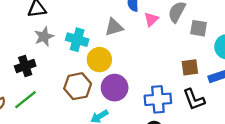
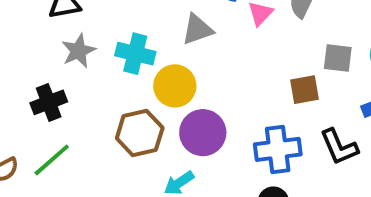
gray square: (199, 28) -> (338, 58), moved
brown square: (190, 67) -> (305, 90), moved

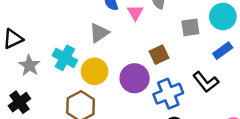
cyan cross: (135, 54) -> (65, 58), turned 30
brown square: (305, 90) -> (159, 55), moved
purple circle: (203, 133) -> (135, 78), moved

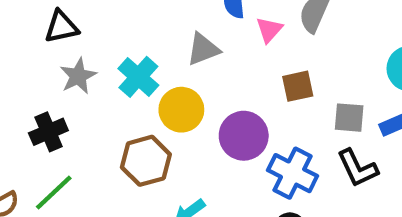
gray square: (190, 27) -> (349, 118), moved
brown square: (159, 55) -> (298, 86), moved
blue cross: (168, 94) -> (293, 173), turned 36

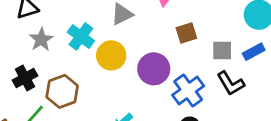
brown hexagon: (146, 161) -> (62, 91), moved
blue cross: (293, 173) -> (188, 91), turned 32

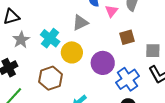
brown hexagon: (62, 91) -> (51, 78), moved

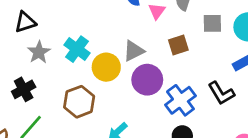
gray triangle: (80, 23) -> (134, 51), moved
gray square: (153, 51) -> (212, 23), moved

